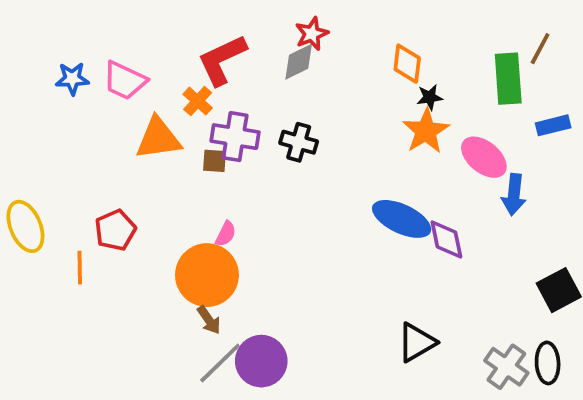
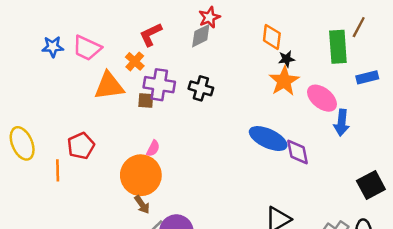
red L-shape: (222, 60) -> (151, 34), size x0.7

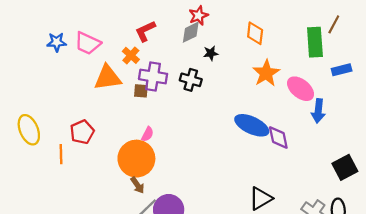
black star: (286, 59) -> (211, 53), moved

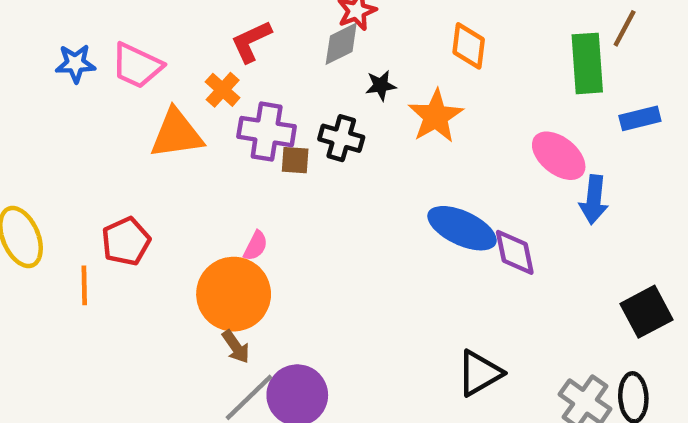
orange star: (266, 73) -> (436, 116), moved
brown square: (141, 91) -> (295, 160), moved

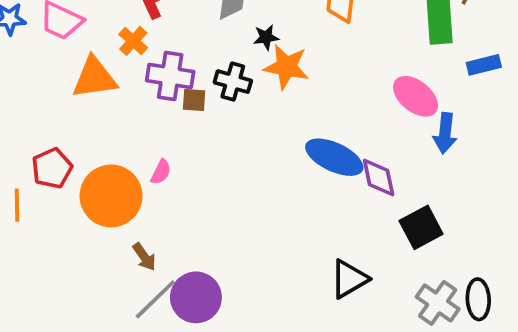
orange star: (436, 116) -> (286, 67), moved, turned -30
orange circle: (234, 294) -> (111, 196), moved
black square: (647, 312) -> (421, 227), moved

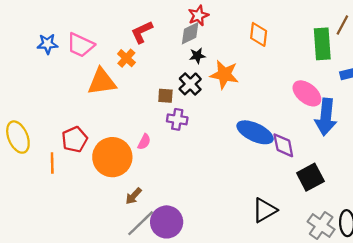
black star: (266, 37) -> (197, 56), moved
purple cross: (170, 76) -> (177, 119), moved, size x0.7
black cross: (233, 82) -> (190, 84), turned 30
blue arrow: (445, 133) -> (326, 117), size x1.4
brown arrow: (144, 257) -> (134, 196), turned 78

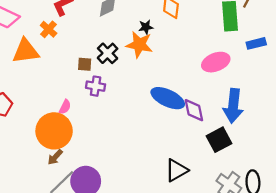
black star: (197, 56) -> (146, 27), moved
pink ellipse: (307, 93) -> (216, 62), turned -60
blue arrow: (326, 117) -> (233, 106), moved
orange circle: (112, 157) -> (54, 131), moved

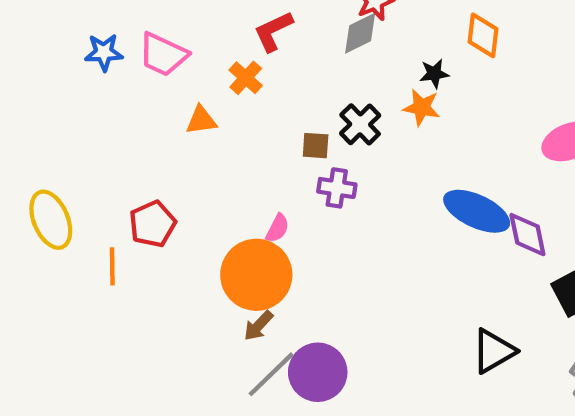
orange star: (139, 45) -> (422, 107), size x0.7
orange triangle: (26, 51) -> (201, 120), size x0.6

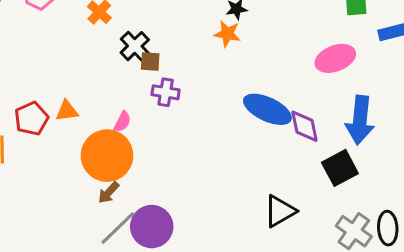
orange triangle: (201, 120) -> (67, 111), moved
black cross: (360, 124) -> (135, 46), moved

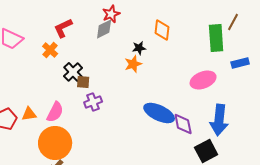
orange star: (227, 34) -> (133, 64), turned -30
purple cross: (166, 92) -> (93, 102), turned -30
pink semicircle: (122, 122) -> (55, 112), moved, size x1.5

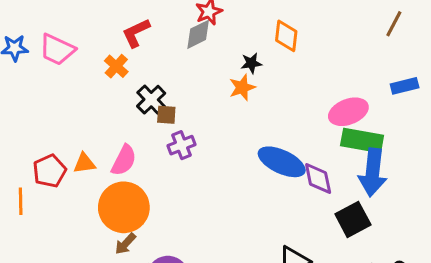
green rectangle: (216, 38) -> (362, 141), moved, turned -76

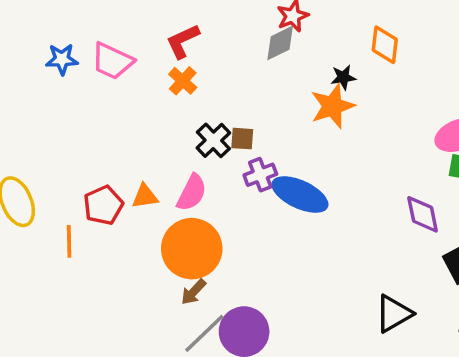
red L-shape: (136, 33) -> (183, 41), moved
orange star: (242, 87) -> (332, 106), size x1.4
black cross: (151, 100) -> (213, 140), moved
blue ellipse: (282, 162) -> (300, 194), moved

